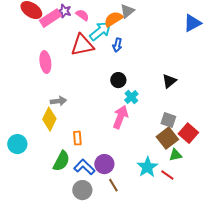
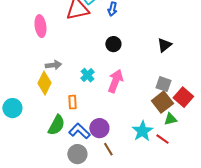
cyan cross: (131, 97) -> (87, 75), moved

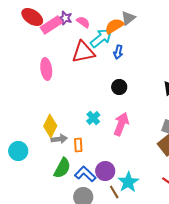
gray arrow: (53, 65) -> (59, 139), moved
cyan star: (142, 131) -> (128, 182), moved

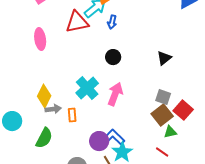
cyan cross: (93, 118) -> (87, 88), size x1.6
green semicircle: (62, 168) -> (44, 138), moved
blue L-shape: (85, 174) -> (114, 137), moved

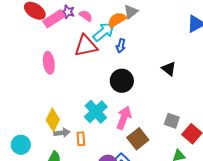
black circle: (113, 57) -> (122, 81), size x1.5
black triangle: (164, 58) -> (169, 69), moved, turned -42
brown square: (162, 115) -> (138, 139), moved

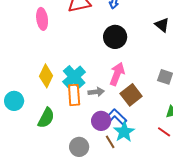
cyan cross: (96, 112) -> (74, 77), moved
gray arrow: (62, 133) -> (96, 92), moved
orange rectangle: (81, 139) -> (74, 95), size x1.5

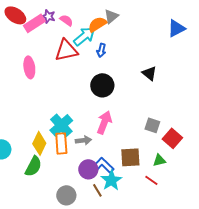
yellow diamond: (46, 76) -> (39, 143), moved
brown square: (131, 95) -> (130, 157), moved, turned 35

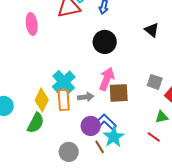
brown square: (130, 157) -> (119, 93), moved

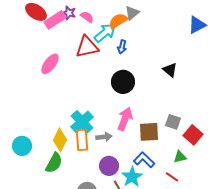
pink ellipse: (32, 24) -> (50, 64), turned 45
brown square: (119, 93) -> (149, 132), moved
blue L-shape: (106, 122) -> (144, 160), moved

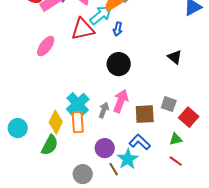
black triangle: (170, 70) -> (175, 57), moved
gray arrow: (104, 137) -> (104, 110), moved, turned -63
red line: (172, 177) -> (176, 161), moved

